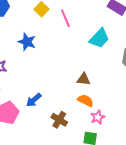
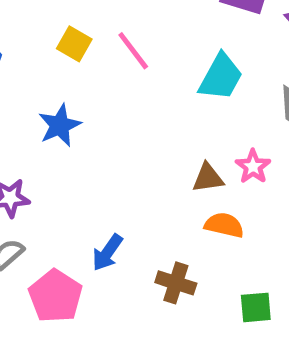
blue star: (27, 42) -> (60, 125), turned -30
pink star: (98, 117) -> (253, 167), moved

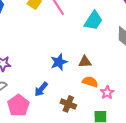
blue star: (60, 125) -> (59, 62), moved
pink star: (253, 167) -> (107, 93), moved

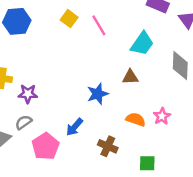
brown triangle: (85, 62) -> (130, 77), moved
pink star: (107, 93) -> (162, 116), moved

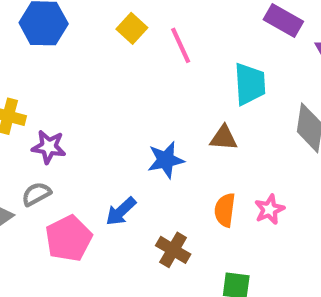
cyan trapezoid: (142, 44) -> (250, 84), turned -45
orange semicircle: (136, 119) -> (225, 210), turned -108

